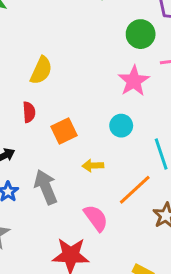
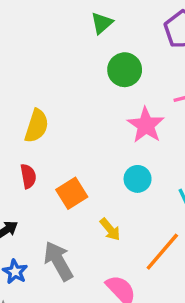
green circle: (141, 34) -> (125, 70), moved
yellow arrow: (93, 166) -> (110, 229), turned -120

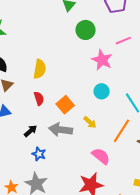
gray arrow: (58, 261) -> (61, 130), moved, turned -45

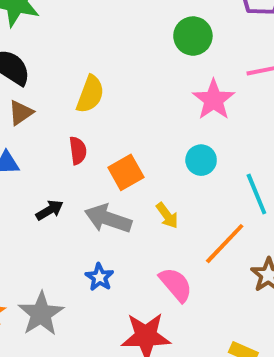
blue star: (39, 154) -> (100, 277), moved

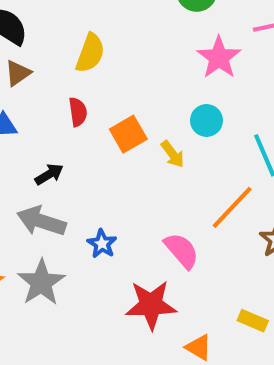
yellow arrow: (167, 215) -> (173, 154), moved
gray arrow: (108, 219) -> (41, 221), moved

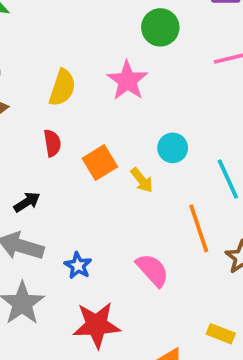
pink star: (219, 58) -> (127, 81), moved
orange line: (232, 207) -> (199, 228), turned -60
red star: (151, 305) -> (97, 325), moved

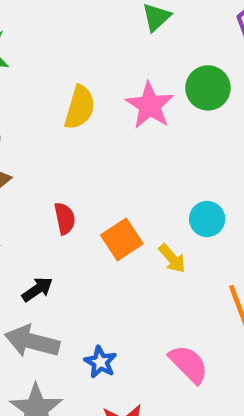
green circle: (160, 27) -> (208, 88), moved
pink star: (127, 81) -> (150, 105), moved
yellow semicircle: (62, 88) -> (80, 107), moved

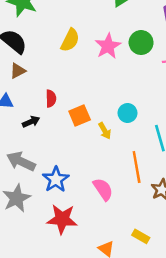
black arrow: (37, 289) -> (31, 122), moved
blue star: (100, 362) -> (56, 179), size x1.5

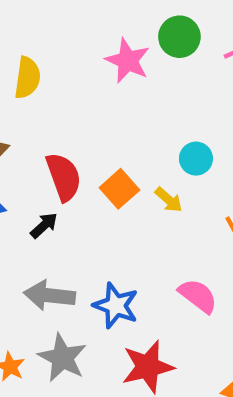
yellow semicircle: (70, 40) -> (27, 78), moved
red semicircle: (51, 99) -> (64, 177), size x1.6

